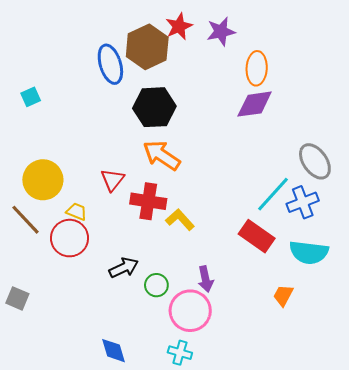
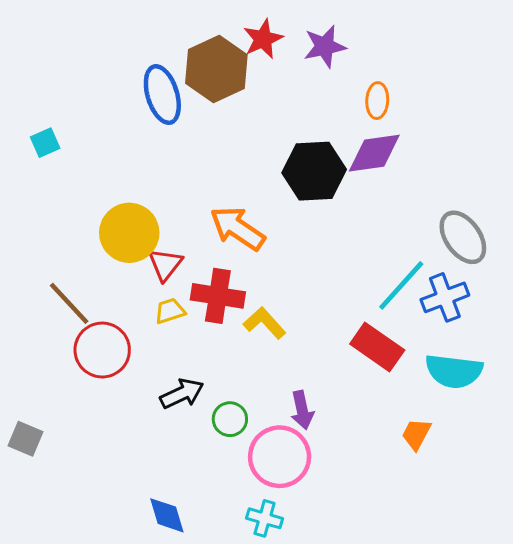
orange ellipse: (257, 68) -> (377, 101), size x0.7
black hexagon: (154, 107) -> (314, 171), moved
yellow circle: (43, 180) -> (129, 233), moved
yellow trapezoid: (77, 211) -> (170, 311), moved, turned -40
brown line: (26, 220) -> (69, 303), moved

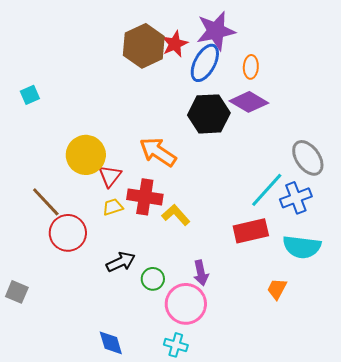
red star: (263, 39) -> (175, 44), moved
purple star: (325, 46) -> (216, 31), size x1.4
blue ellipse: (162, 95) -> (205, 63), moved, turned 45
purple diamond: (374, 153) -> (249, 102), turned 39
red rectangle: (377, 347) -> (251, 231), turned -48

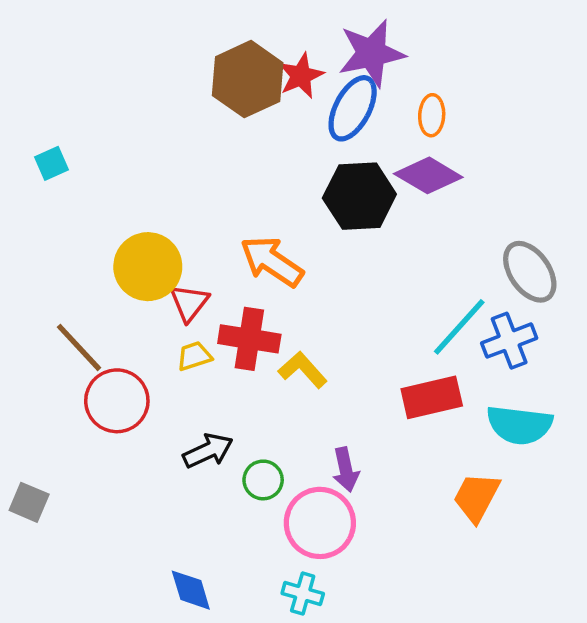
orange trapezoid: (277, 289) -> (476, 497), size x1.4

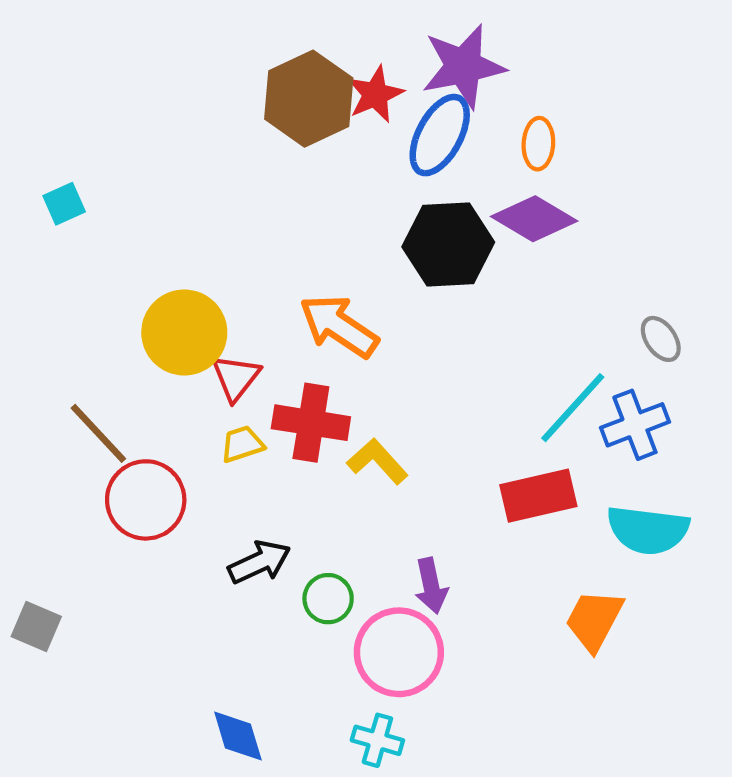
gray ellipse: (530, 272) -> (661, 339), size x0.6

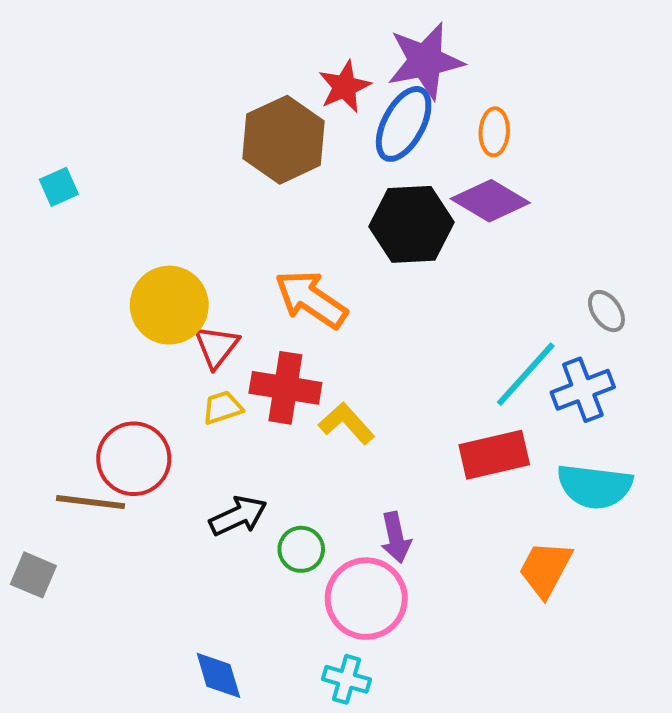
brown hexagon: (309, 99) -> (283, 140), moved
brown line: (98, 433) -> (90, 502), moved, turned -40

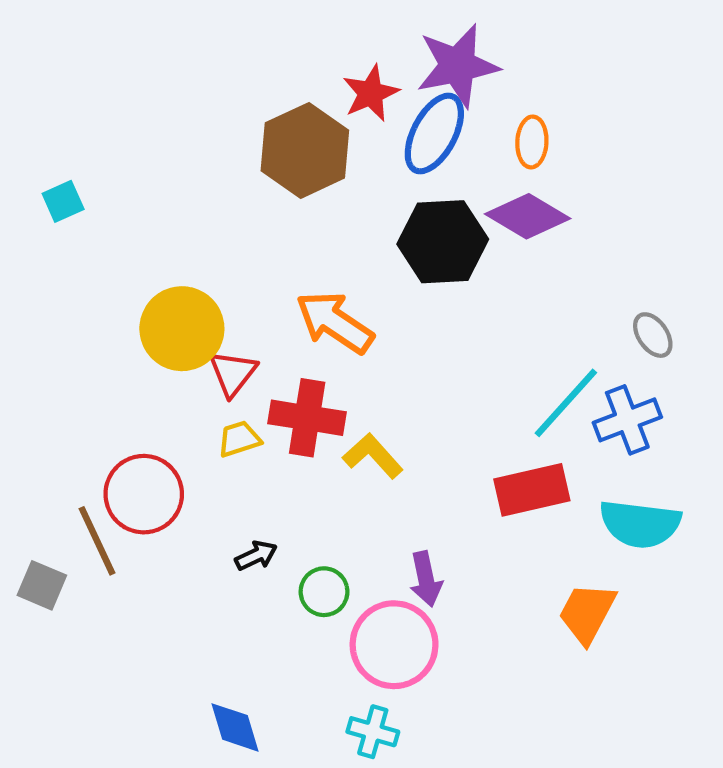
brown line: (90, 502) -> (97, 541), turned 58
black arrow: (238, 516) -> (256, 556), size x0.7
gray square: (33, 575) -> (42, 585), moved

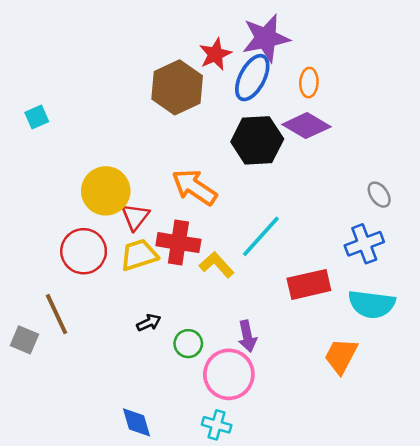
cyan line: (566, 403) -> (261, 236), moved
yellow trapezoid: (239, 439) -> (139, 255), size x1.5
red circle: (144, 494) -> (84, 251), moved

